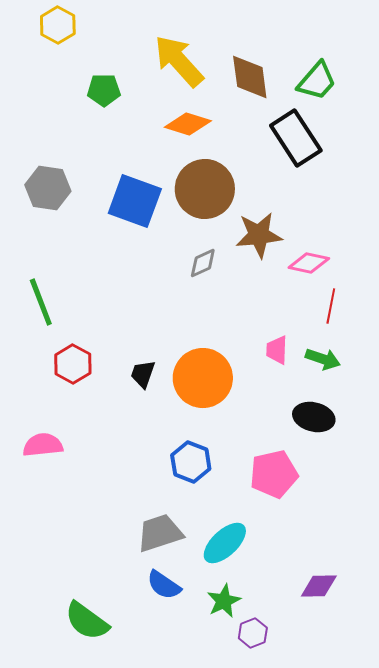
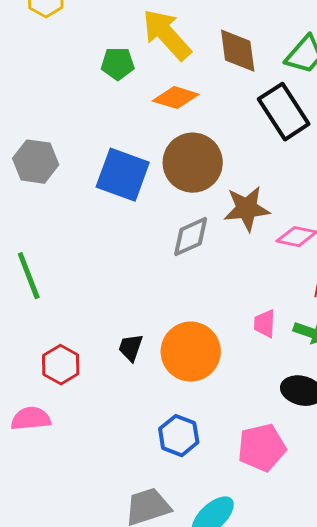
green pentagon: (104, 90) -> (118, 64), moved
gray diamond: (203, 263) -> (191, 237), size x1.4
red hexagon: (73, 364) -> (61, 365), moved

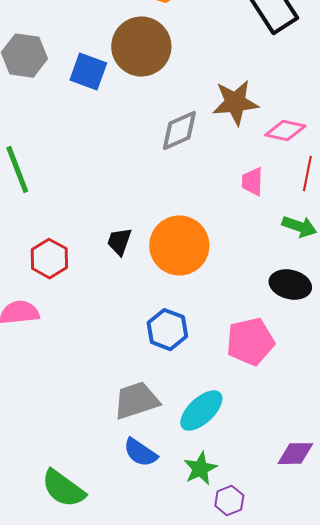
brown circle: (193, 163) -> (141, 47), moved
blue square: (123, 175) -> (88, 72), moved, size x0.7
pink trapezoid: (265, 324) -> (252, 182), moved

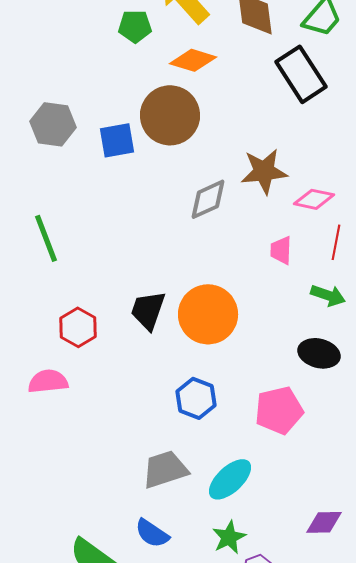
blue square: (88, 72) -> (117, 140), turned -30
black trapezoid: (119, 242) -> (148, 310), size x1.4
blue semicircle: (140, 453) -> (152, 533), moved

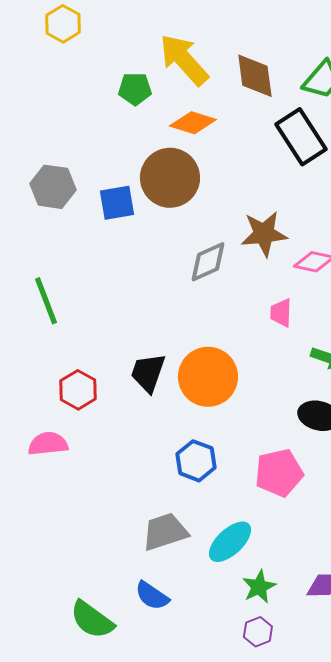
green star: (229, 537) -> (259, 587), moved

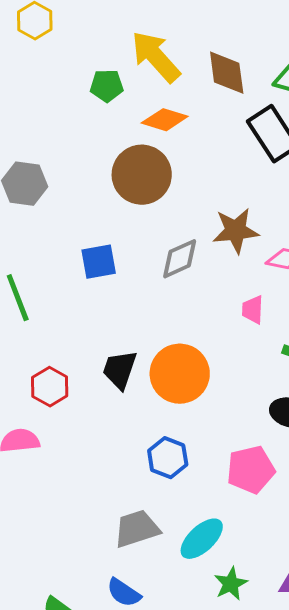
blue square: (117, 203) -> (99, 262), moved

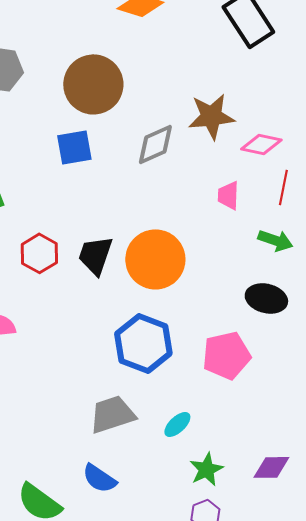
brown circle: (142, 175) -> (93, 84), moved
red hexagon: (50, 387) -> (39, 253), moved
blue hexagon: (168, 458) -> (143, 343), size x1.4
cyan ellipse: (202, 539) -> (177, 424), size x0.6

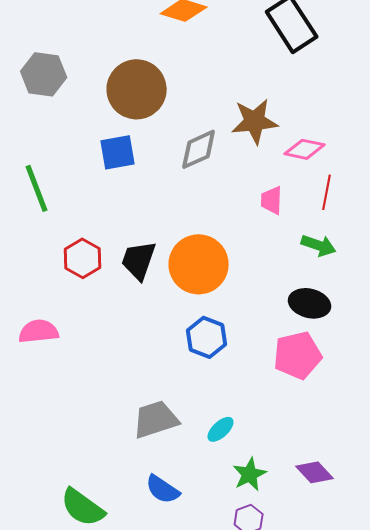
blue hexagon: (143, 343) -> (207, 337), moved, size x0.7
pink pentagon: (226, 355) -> (298, 355), moved
purple diamond: (271, 467) -> (315, 472), turned 48
blue semicircle: (99, 478) -> (163, 489), moved

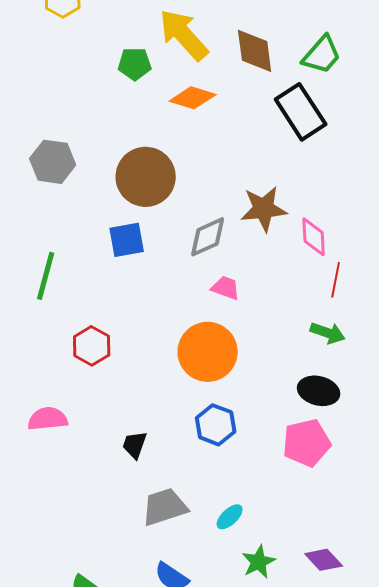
pink diamond: (305, 149) -> (314, 237), turned 75
green line: (37, 188) -> (46, 276), turned 36
pink trapezoid: (272, 200) -> (226, 288), moved, turned 108
black trapezoid: (139, 260) -> (135, 445), moved, size x0.7

